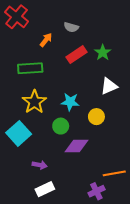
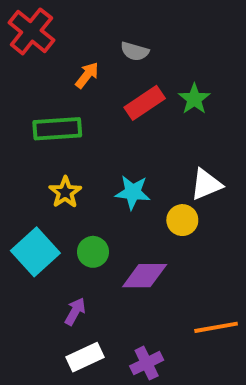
white triangle: (109, 86) -> (206, 184), moved
yellow star: (34, 102) -> (65, 192), size x0.7
green circle: (61, 126) -> (93, 252), moved
purple arrow: (40, 165) -> (75, 311), turned -72
purple cross: (96, 191) -> (147, 363), moved

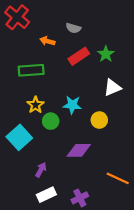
orange arrow: (87, 75) -> (47, 41), turned -112
white triangle: (206, 184) -> (112, 88), moved
green circle: (93, 252) -> (51, 121), moved
orange line: (216, 327) -> (118, 178), turned 35

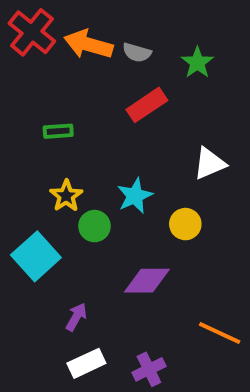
orange arrow: (47, 41) -> (88, 44), moved, size x1.6
green star: (106, 54) -> (197, 63), moved
green rectangle: (31, 70) -> (58, 131), size x0.6
cyan star: (72, 105) -> (135, 196), turned -30

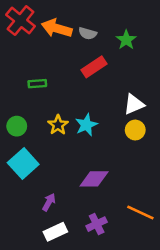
yellow star: (66, 196) -> (58, 125), moved
yellow circle: (185, 224) -> (135, 130), moved
green circle: (94, 226) -> (17, 126), moved
purple cross: (149, 369) -> (97, 224), moved

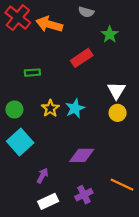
gray semicircle: (88, 33) -> (86, 12), moved
white triangle: (134, 104) -> (116, 90), turned -36

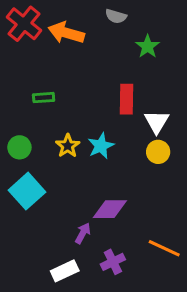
red rectangle: (82, 58) -> (126, 99), moved, turned -55
purple arrow: (42, 176) -> (83, 233), moved

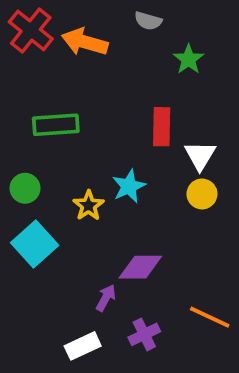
green rectangle: (44, 98) -> (56, 125), size x1.6
yellow star: (68, 146) -> (88, 206), moved

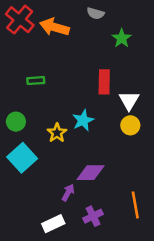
green rectangle: (56, 125) -> (36, 81), size x0.6
orange line: (210, 317) -> (135, 205), turned 55

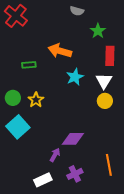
orange arrow: (54, 27) -> (60, 51), moved
red rectangle: (104, 82) -> (110, 56), moved
cyan star: (83, 120) -> (75, 77), moved
yellow star: (57, 133) -> (36, 100), moved

